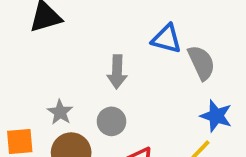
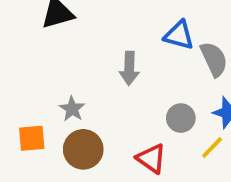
gray circle: (111, 121) -> (181, 118), moved

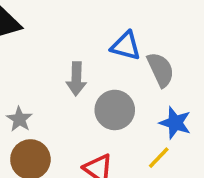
gray circle: (181, 118) -> (115, 110), moved, size x1.4

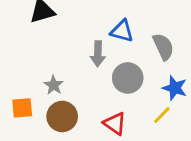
blue triangle: (126, 46) -> (122, 31), moved

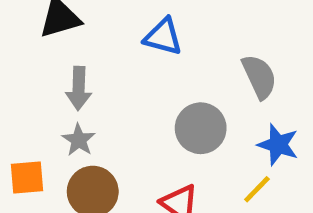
blue triangle: (122, 31) -> (163, 37), moved
gray arrow: (98, 54) -> (79, 88), moved

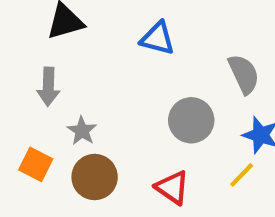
gray arrow: (79, 88) -> (48, 87), moved
orange square: (27, 177) -> (36, 164), turned 32

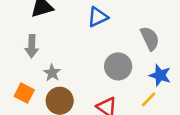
blue triangle: (158, 38) -> (98, 17), turned -40

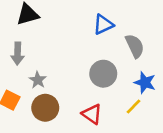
blue triangle: (98, 17) -> (103, 25), moved

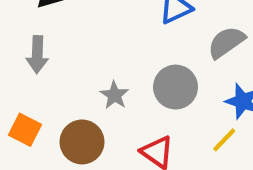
gray semicircle: (135, 46) -> (226, 42), turned -100
gray star: (38, 80) -> (115, 95), moved

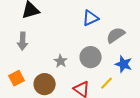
orange square: (25, 130) -> (17, 78), turned 35
yellow line: (224, 140) -> (107, 83), moved

